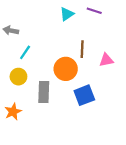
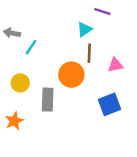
cyan triangle: (67, 14) -> (84, 29), moved
cyan line: (25, 52) -> (31, 47), moved
blue square: (84, 95) -> (109, 104), moved

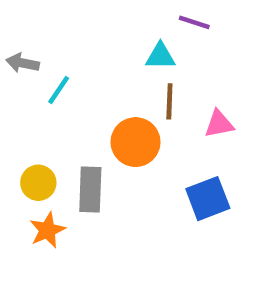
cyan triangle: (84, 29) -> (160, 56), turned 35
yellow circle: (20, 83) -> (38, 183), moved
orange star: (14, 121) -> (47, 230), moved

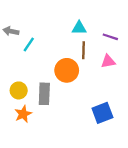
purple line: (194, 22) -> (110, 37), moved
blue square: (208, 199) -> (102, 113), moved

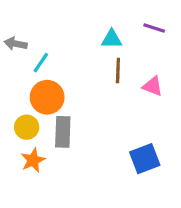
purple line: (110, 37) -> (154, 28), moved
pink triangle: (108, 61) -> (153, 86), turned 32
orange circle: (67, 70) -> (47, 97), moved

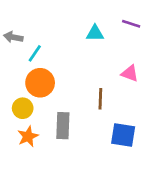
brown line: (118, 70) -> (100, 99), moved
gray rectangle: (63, 132) -> (63, 126), moved
blue square: (145, 159) -> (123, 135), turned 30

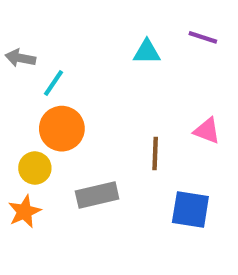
pink triangle: (130, 73) -> (207, 131), moved
gray rectangle: (63, 126) -> (97, 195), turned 75
orange star: (28, 136) -> (24, 212), moved

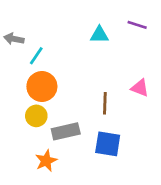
yellow circle: (35, 168) -> (36, 116), moved
blue square: (190, 209) -> (108, 144), moved
orange star: (24, 212) -> (46, 161), moved

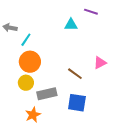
purple line: (137, 25) -> (91, 12), moved
pink triangle: (140, 88) -> (100, 63), turned -48
brown line: (105, 103) -> (75, 74), turned -56

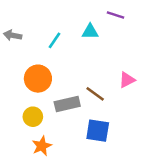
cyan line: (26, 40) -> (54, 40), moved
yellow circle: (26, 83) -> (33, 117), moved
gray rectangle: (47, 94) -> (67, 104), moved

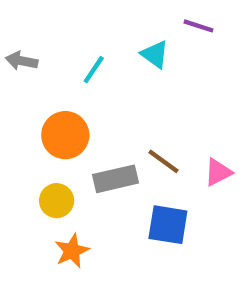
cyan triangle: (90, 32) -> (155, 54), turned 36
pink triangle: (127, 80) -> (218, 172), moved

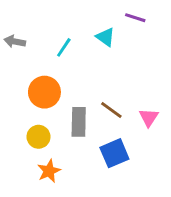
pink triangle: (218, 172) -> (149, 117), turned -30
gray rectangle: (116, 179) -> (79, 122), turned -76
blue square: (168, 225) -> (114, 153), turned -32

